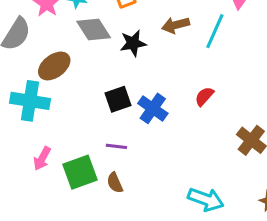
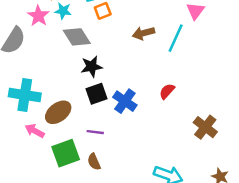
black star: (133, 43) -> (92, 67), moved
brown ellipse: (54, 66) -> (58, 112), moved
pink arrow: (42, 158) -> (35, 131), moved, turned 90

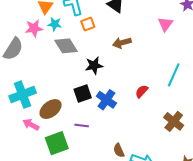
pink star: (38, 16) -> (34, 28), turned 30
cyan line: (176, 38) -> (174, 75), moved
black star: (92, 67) -> (94, 66), moved
cyan cross: (25, 95) -> (23, 95), turned -30
brown semicircle: (94, 162) -> (119, 150), moved

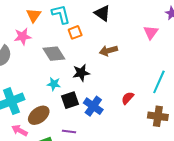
cyan star: (55, 24) -> (54, 84), moved
brown cross: (174, 121) -> (158, 116), moved, turned -30

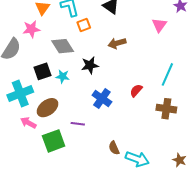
black square: (70, 100) -> (42, 71), moved

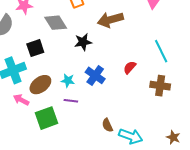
brown arrow: (117, 43) -> (110, 20), size x1.4
cyan line: (167, 74) -> (161, 51), turned -50
cyan star: (63, 76) -> (68, 81), moved

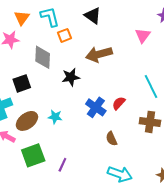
gray diamond: (56, 23) -> (43, 57), turned 35
blue cross: (95, 75) -> (96, 107), moved
purple line: (71, 101) -> (62, 165), moved, turned -72
brown semicircle: (107, 125) -> (111, 139), moved

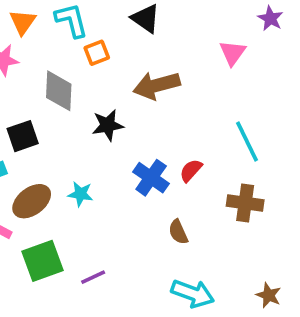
purple line: (62, 165) -> (93, 277), turned 40

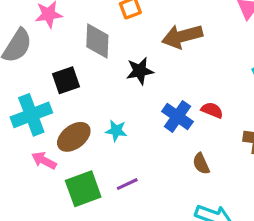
red semicircle: (191, 170) -> (212, 110), turned 70
purple line: (93, 277) -> (127, 184), moved

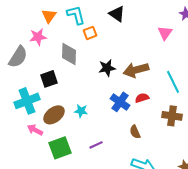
brown arrow: (182, 36) -> (136, 70), moved
black star: (140, 71) -> (107, 68), moved
red semicircle: (212, 110) -> (142, 98), turned -40
purple line: (127, 184) -> (96, 145), moved

